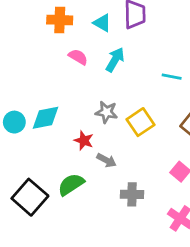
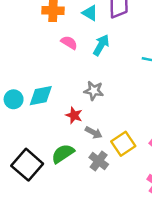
yellow square: (140, 122) -> (123, 144), moved
gray cross: (132, 194) -> (99, 161), moved, turned 36

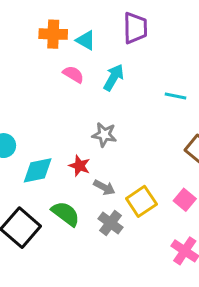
cyan triangle: (90, 13) -> (86, 40), moved
cyan diamond: (41, 96) -> (38, 170), moved
green semicircle: (63, 154) -> (66, 214), turned 70

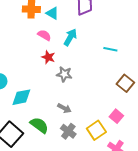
red star: (80, 166) -> (48, 57), moved
yellow square: (141, 201) -> (96, 130), moved

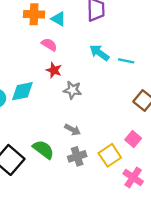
cyan arrow: (70, 37) -> (99, 53), moved, turned -84
cyan diamond: (21, 97) -> (22, 91), moved
gray cross: (68, 131) -> (77, 156), turned 35

